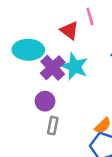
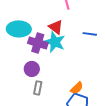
red triangle: (69, 30) -> (56, 27), moved
purple cross: (53, 68) -> (38, 43), turned -30

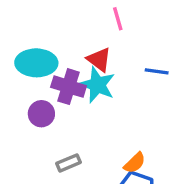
purple circle: (32, 69) -> (41, 114), moved
gray rectangle: (38, 88) -> (69, 163), turned 56

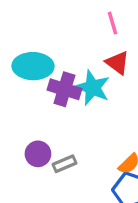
red triangle: (99, 59) -> (117, 63), moved
purple circle: (41, 114) -> (38, 154), moved

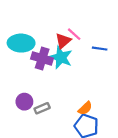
pink line: (112, 23) -> (74, 34), moved, turned -32
red triangle: (117, 63) -> (63, 41), moved, turned 42

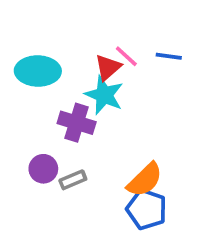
blue line: (100, 49) -> (169, 56), moved
purple cross: (42, 59) -> (77, 123), moved
orange semicircle: (85, 108) -> (145, 180), size x1.5

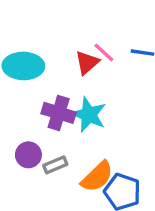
cyan star: (104, 95) -> (89, 115), moved
orange semicircle: (145, 180) -> (97, 177), moved

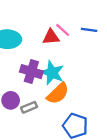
red triangle: (87, 63) -> (51, 37), turned 36
orange semicircle: (97, 177) -> (58, 93), moved

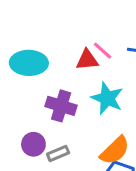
cyan star: (52, 73) -> (107, 98), moved
orange semicircle: (58, 93) -> (115, 150), moved

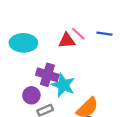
cyan star: (107, 98) -> (63, 85), moved
purple circle: (33, 144) -> (31, 95), moved

